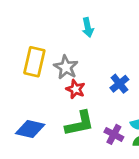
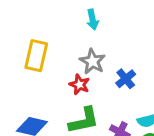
gray star: (66, 67) -> (92, 61), moved

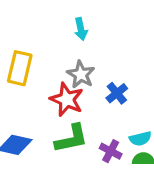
red star: (80, 85) -> (67, 99), size x1.5

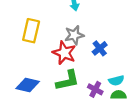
gray star: (81, 74) -> (74, 35), turned 30

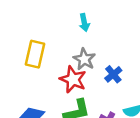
gray star: (74, 35) -> (84, 59), turned -30

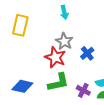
yellow rectangle: (35, 54) -> (20, 25), moved

